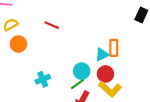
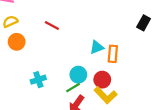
cyan triangle: (102, 55) -> (97, 47), moved

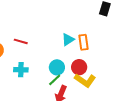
red line: (52, 25) -> (21, 41), moved
cyan cross: (38, 80) -> (21, 70), moved, turned 32

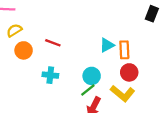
red circle: (79, 67) -> (129, 72), moved

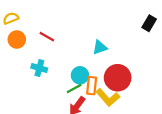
orange rectangle: (124, 50) -> (92, 86), moved
red circle: (129, 72) -> (118, 78), size x1.5

